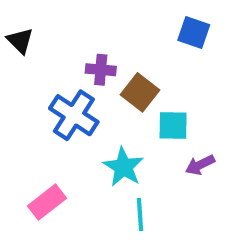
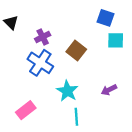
purple cross: (101, 70) -> (43, 37), moved, turned -32
cyan square: (173, 126) -> (116, 40), moved

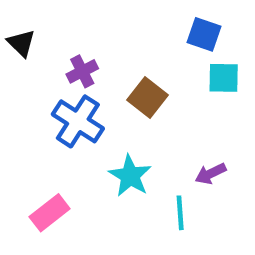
cyan line: (76, 117) -> (180, 213), moved

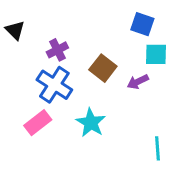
purple arrow: (211, 174) -> (138, 82), moved
pink rectangle: (50, 213) -> (38, 123), moved
cyan line: (180, 213) -> (158, 148), moved

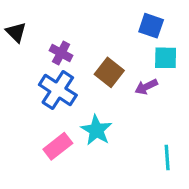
purple cross: (57, 50) -> (61, 53), turned -35
pink rectangle: (38, 123) -> (58, 146), moved

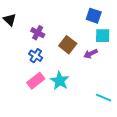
blue cross: (58, 90) -> (36, 56), size x0.6
pink rectangle: (58, 146) -> (36, 81), moved
cyan line: (167, 158) -> (104, 98), turned -63

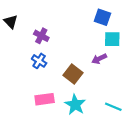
brown square: (68, 45) -> (73, 74), moved
pink rectangle: (36, 81) -> (45, 99), moved, turned 30
cyan star: (60, 81) -> (75, 105), moved

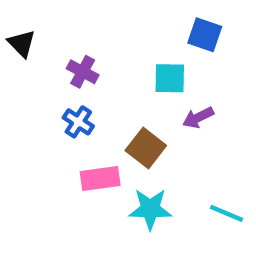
cyan square: (112, 39) -> (170, 78), moved
pink rectangle: (45, 99) -> (100, 179), moved
cyan star: (75, 105) -> (150, 209), turned -30

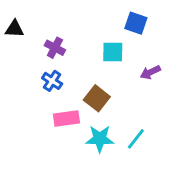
black triangle: (22, 43) -> (14, 29), turned -42
purple arrow: (198, 118) -> (150, 72), moved
cyan line: (226, 213) -> (136, 139), moved, turned -75

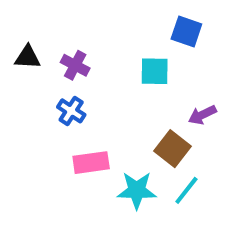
black triangle: (14, 29) -> (27, 57), moved
purple arrow: (150, 72) -> (202, 115), moved
brown square: (97, 98) -> (173, 149), moved

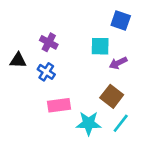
black triangle: (27, 57) -> (18, 60), moved
purple arrow: (202, 115) -> (118, 63), moved

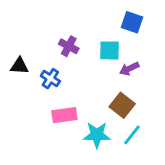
purple cross: (49, 42) -> (69, 46), moved

